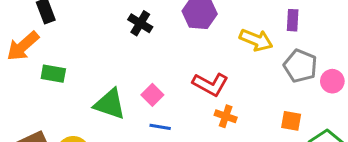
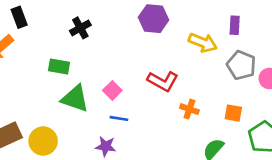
black cross: (140, 23) -> (80, 28), moved, turned 30
green rectangle: (53, 74) -> (59, 67), moved
orange cross: (226, 116) -> (189, 109), moved

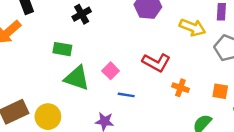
blue line: (119, 118) -> (126, 95), moved

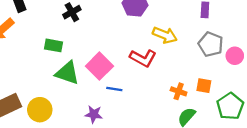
yellow arrow: (192, 27) -> (165, 35), moved
pink square: (111, 71) -> (99, 66), size x1.6
orange cross: (180, 88) -> (179, 91), moved

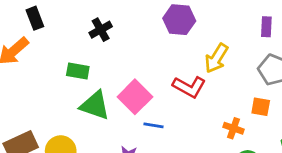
yellow arrow: (165, 35) -> (216, 58), turned 100
orange square: (204, 86) -> (261, 107), moved

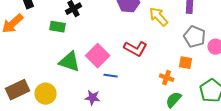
yellow arrow: (216, 58) -> (159, 17), moved, turned 105
green rectangle: (78, 71) -> (58, 27), moved

